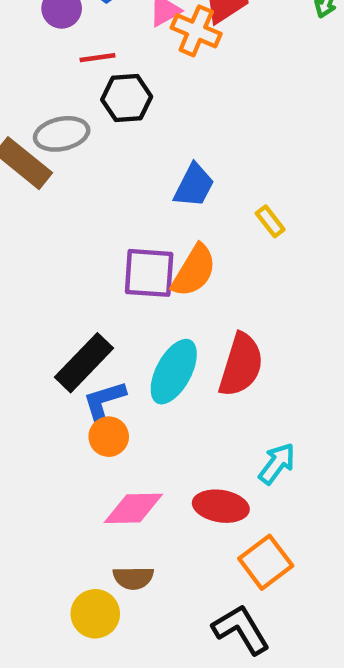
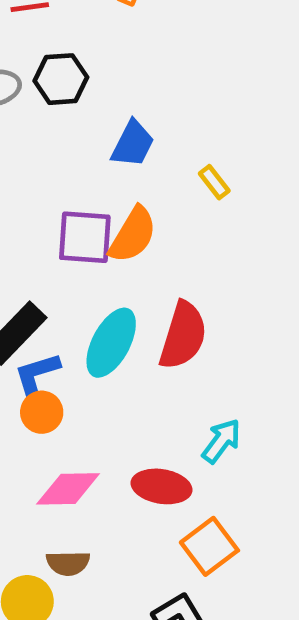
black hexagon: (127, 98) -> (61, 79), moved

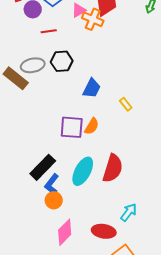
orange semicircle: (133, 235) -> (92, 126), size x0.7
blue L-shape: (37, 374) -> (52, 184), turned -35
pink diamond: (68, 489) -> (65, 232), turned -44

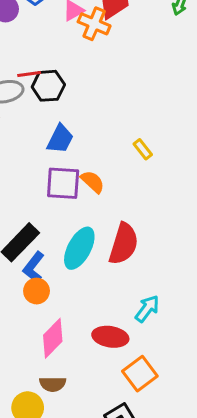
red line: (49, 31) -> (29, 74), moved
blue trapezoid: (92, 88) -> (60, 139), moved
orange semicircle: (92, 126) -> (93, 182), turned -78

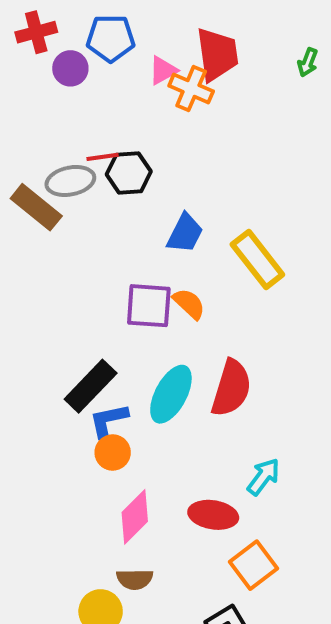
blue trapezoid: (60, 139) -> (185, 233), moved
yellow rectangle: (143, 149) -> (257, 259), size x2.0
blue L-shape: (34, 267) -> (109, 420), turned 40

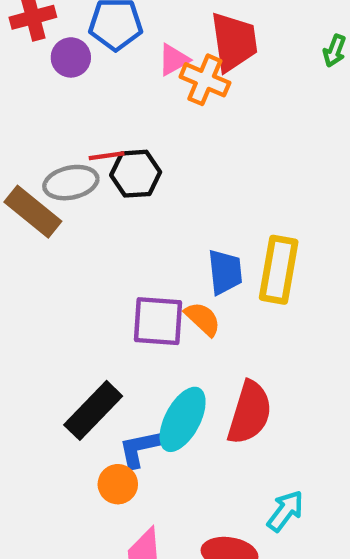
blue trapezoid: (185, 233) -> (225, 272), moved, turned -33
yellow rectangle: (257, 259) -> (279, 270), turned 48
blue L-shape: (109, 420) -> (140, 448), moved

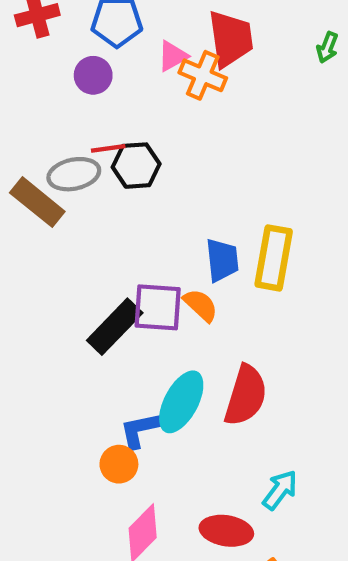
purple circle: (71, 57) -> (93, 75), moved
black rectangle: (93, 410) -> (115, 327), moved

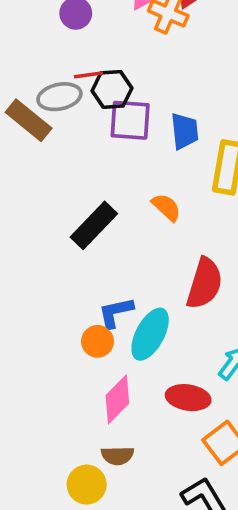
blue trapezoid: (222, 260) -> (185, 131), moved
purple square: (158, 307) -> (130, 120), moved
cyan ellipse: (181, 402) -> (150, 334), moved

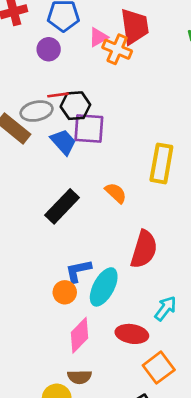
blue trapezoid: (185, 131) -> (63, 142), moved, turned -36

